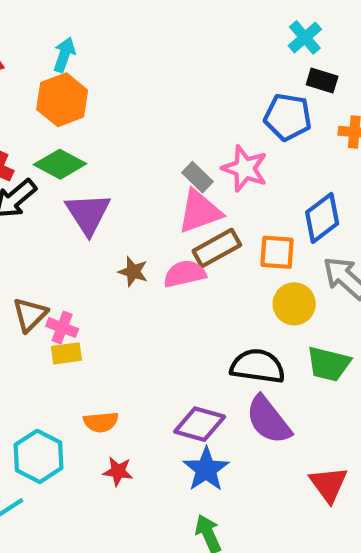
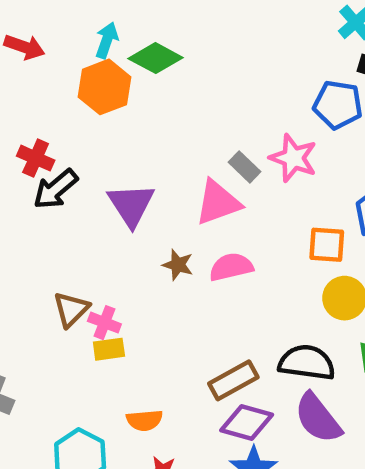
green diamond: (60, 164) -> (156, 58), moved
pink triangle: (200, 211) -> (218, 203), moved
brown rectangle: (217, 248) -> (233, 380), moved

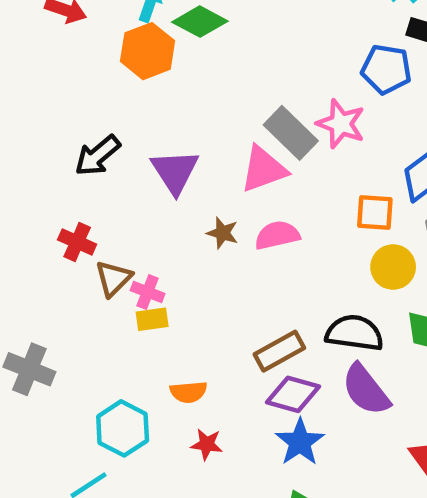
red cross: (36, 158) -> (77, 242), moved
gray rectangle: (245, 167) -> (291, 133), size x1.6

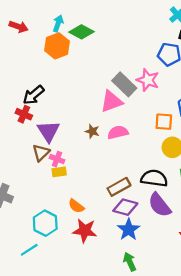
purple triangle: (175, 172) -> (48, 131), moved
red cross: (77, 242) -> (24, 114), moved
orange semicircle: (188, 392) -> (76, 206), turned 42
red star: (207, 444) -> (85, 231), size x1.6

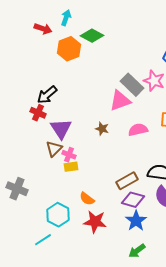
cyan arrow: (58, 23) -> (66, 18), moved
red arrow: (19, 27) -> (43, 29), moved
pink semicircle: (118, 132) -> (138, 130), moved
green arrow: (130, 262) -> (137, 251), turned -102

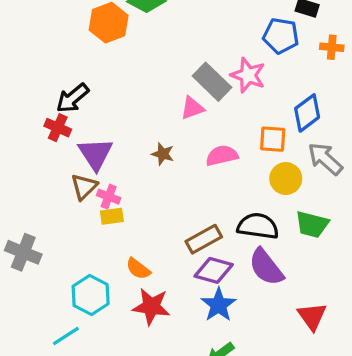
pink triangle: (120, 101) -> (192, 108), size x0.7

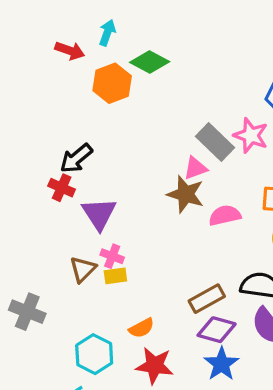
brown star: (163, 154) -> (186, 194), moved, size x1.6
brown triangle: (84, 187) -> (83, 269), moved
orange semicircle: (138, 269) -> (142, 328), turned -65

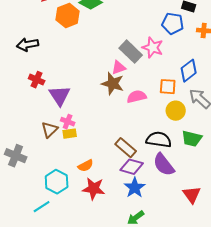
black arrow: (76, 158) -> (28, 45), moved, turned 30
brown rectangle: (207, 299) -> (126, 148), turned 70

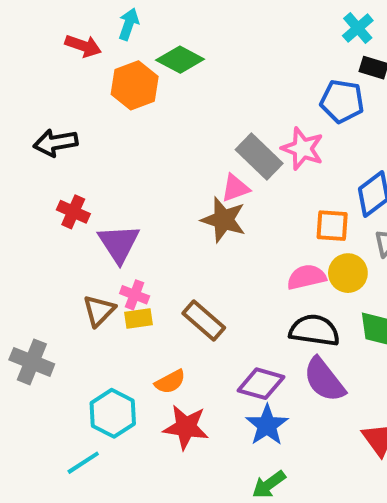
pink semicircle: (137, 97) -> (306, 277), moved
brown rectangle: (126, 148) -> (204, 320), moved

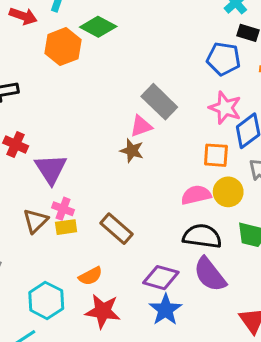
pink star: (302, 149) -> (225, 108), moved
brown star: (223, 220) -> (132, 151), size x0.7

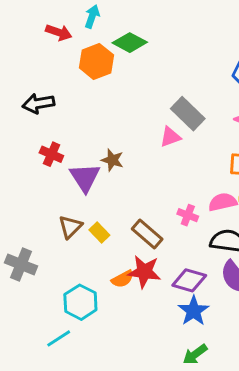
brown star: (132, 151) -> (112, 160), moved
pink cross: (63, 209) -> (188, 215), moved
yellow rectangle: (66, 227) -> (99, 233), turned 54
red star: (103, 311) -> (144, 272), moved

